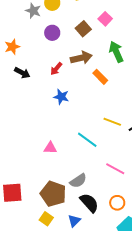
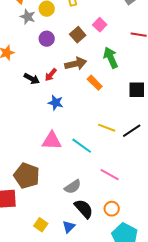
black arrow: (22, 73) -> (32, 79), moved
pink triangle: (50, 148) -> (52, 141), moved, size x1.5
brown pentagon: (53, 194) -> (27, 176), moved

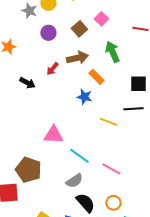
black arrow: (32, 79) -> (27, 83), moved
blue star: (56, 103) -> (84, 97), moved
black line: (132, 131) -> (133, 109), moved, turned 30
cyan line: (82, 146) -> (79, 156), moved

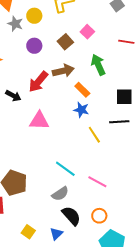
red arrow: (52, 69) -> (38, 82), size x1.6
blue star: (84, 97) -> (81, 110), moved
yellow line: (108, 122) -> (94, 135), turned 36
pink triangle: (53, 135) -> (39, 121), moved

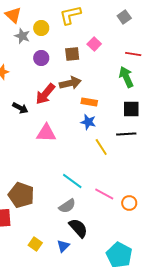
brown square: (65, 42) -> (72, 54), turned 35
green arrow: (98, 65) -> (126, 77), moved
orange rectangle: (82, 90) -> (89, 102), turned -35
orange circle: (99, 216) -> (129, 203), moved

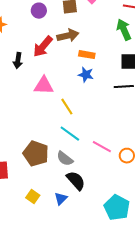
black arrow: (20, 108) -> (18, 61), turned 70
yellow line: (101, 147) -> (67, 107), moved
brown pentagon: (21, 195) -> (36, 154), moved
gray semicircle: (67, 206) -> (65, 159), turned 72

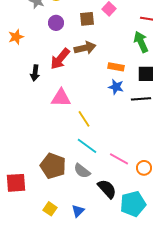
orange rectangle: (87, 55) -> (116, 67), moved
blue star: (86, 75) -> (116, 87), moved
black semicircle: (76, 181) -> (107, 189), moved
cyan pentagon: (117, 208) -> (133, 204), moved, turned 30

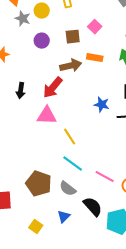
red arrow: (60, 59) -> (53, 88), moved
orange rectangle: (116, 67) -> (95, 58), moved
blue triangle: (78, 211) -> (64, 217), moved

